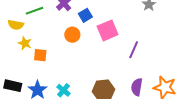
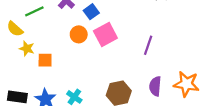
yellow semicircle: (16, 25) -> (15, 29), turned 35
pink square: (108, 30) -> (105, 35), moved

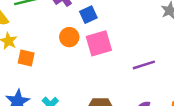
purple line: (148, 45) -> (144, 65), turned 42

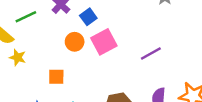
orange square: (26, 58) -> (56, 77), moved

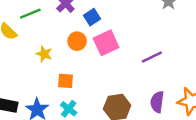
yellow star: (18, 57) -> (44, 54), moved
orange square: (56, 77) -> (65, 81), moved

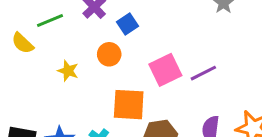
pink square: (106, 43) -> (165, 70), moved
orange square: (65, 81) -> (129, 105), moved, size x1.6

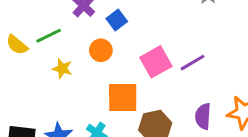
green line: (50, 21) -> (49, 36), moved

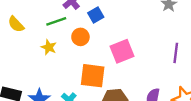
green line: (49, 36) -> (56, 21), moved
purple line: (193, 63) -> (176, 53), moved, turned -60

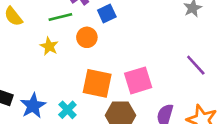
pink square: (122, 51) -> (138, 80), moved
purple line: (176, 53) -> (196, 65), turned -54

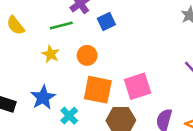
orange circle: (87, 37) -> (87, 55), moved
blue star: (33, 106) -> (43, 97), moved

